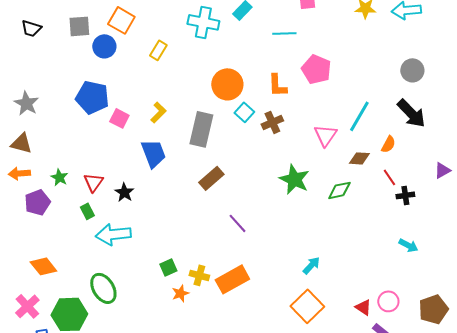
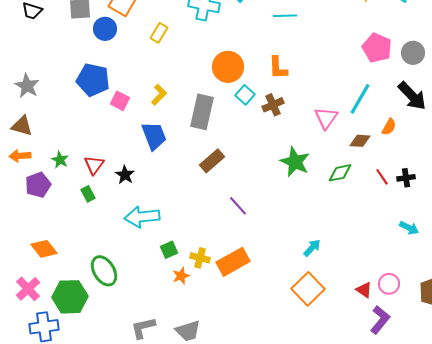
pink pentagon: (316, 69) -> (377, 48), moved
red line: (389, 177) -> (382, 177), moved
cyan arrow: (113, 234) -> (142, 217), moved

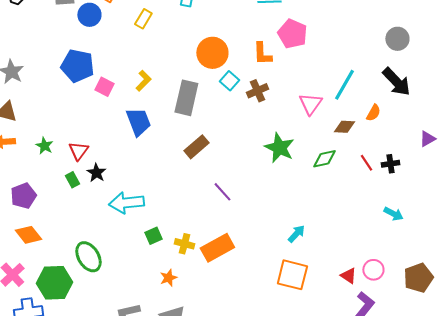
pink pentagon: (377, 48) -> (292, 34), moved
black star: (125, 175) -> (96, 173), moved
purple pentagon: (38, 185) -> (23, 196), moved
orange star: (181, 276) -> (168, 278), moved
orange square: (308, 289) -> (292, 275), turned -32

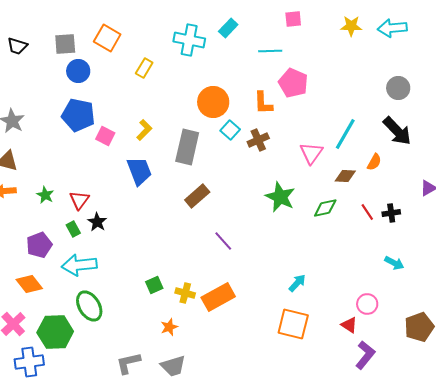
blue circle: (89, 15) -> (78, 71), moved
purple pentagon: (23, 196) -> (39, 245), moved
cyan arrow: (126, 203) -> (79, 265), moved
pink circle: (373, 270) -> (367, 304), moved

